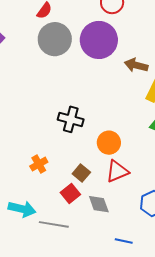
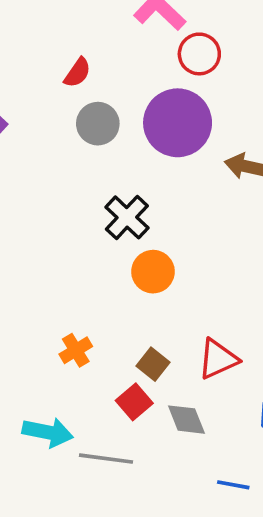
gray circle: (55, 39) -> (98, 124), size x0.7
black cross: (71, 119) -> (127, 217), moved, turned 30
orange circle: (109, 143) -> (153, 272), moved

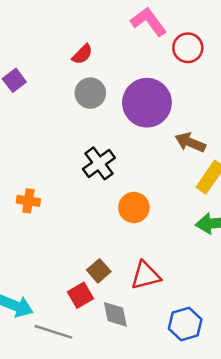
red circle: (199, 54) -> (188, 48), moved
orange circle: (153, 272) -> (134, 208), moved
orange cross: (76, 350) -> (28, 201), moved, turned 30

